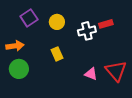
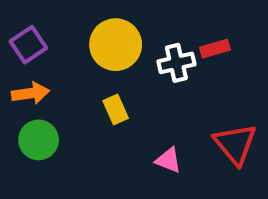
purple square: (29, 18) -> (28, 45), moved
yellow circle: (57, 22) -> (116, 45), size x1.6
pink triangle: (91, 74) -> (168, 160), moved

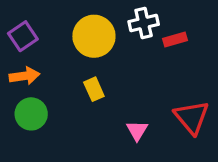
white cross: (176, 63) -> (144, 23), moved
pink triangle: (168, 160) -> (137, 130), turned 40

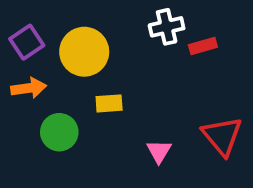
yellow circle: (94, 36) -> (84, 52), moved
yellow rectangle: (94, 89) -> (109, 103), turned -70
green circle: (31, 114) -> (59, 132), moved

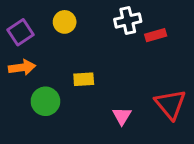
yellow circle: (84, 52) -> (65, 22), moved, size x0.6

